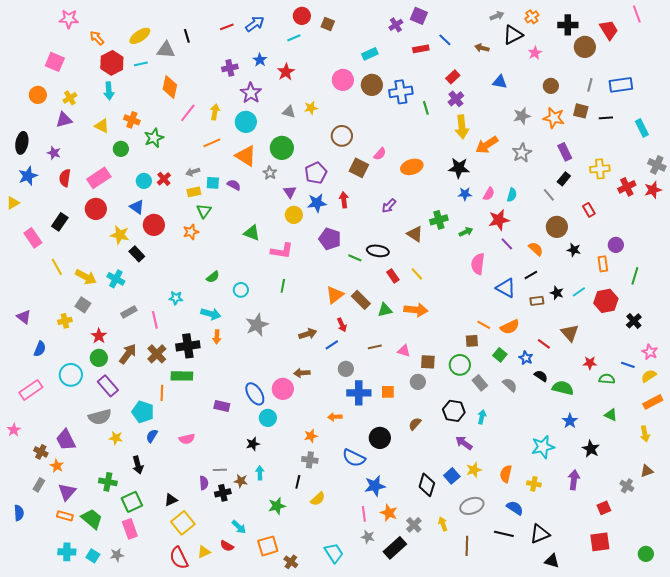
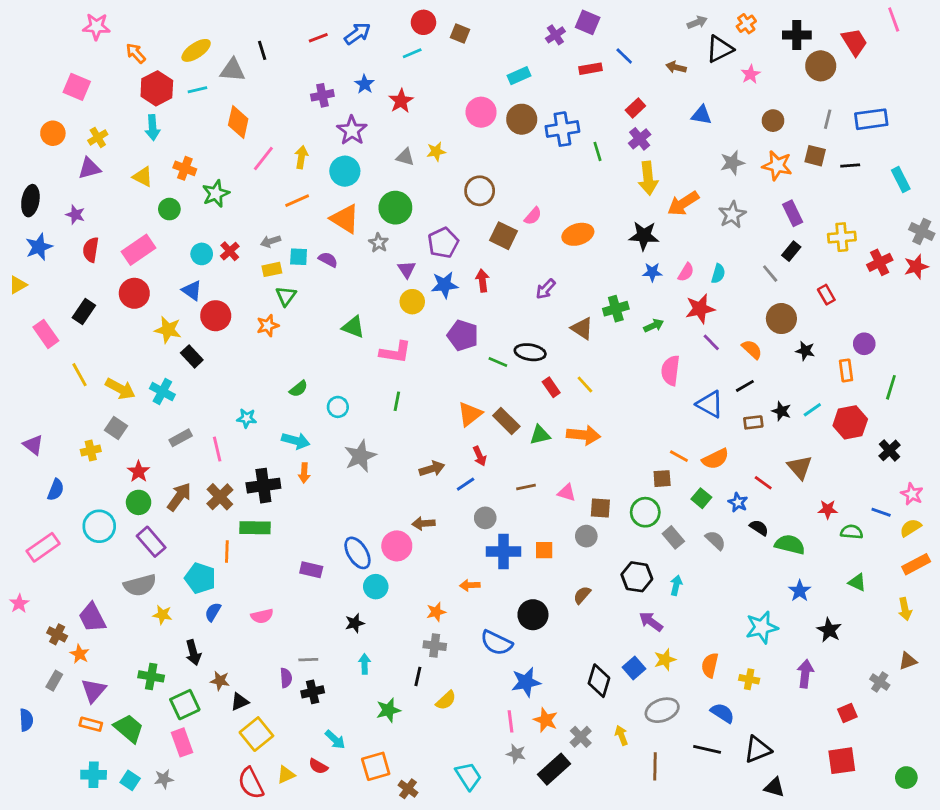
brown star: (241, 481) -> (220, 681), moved

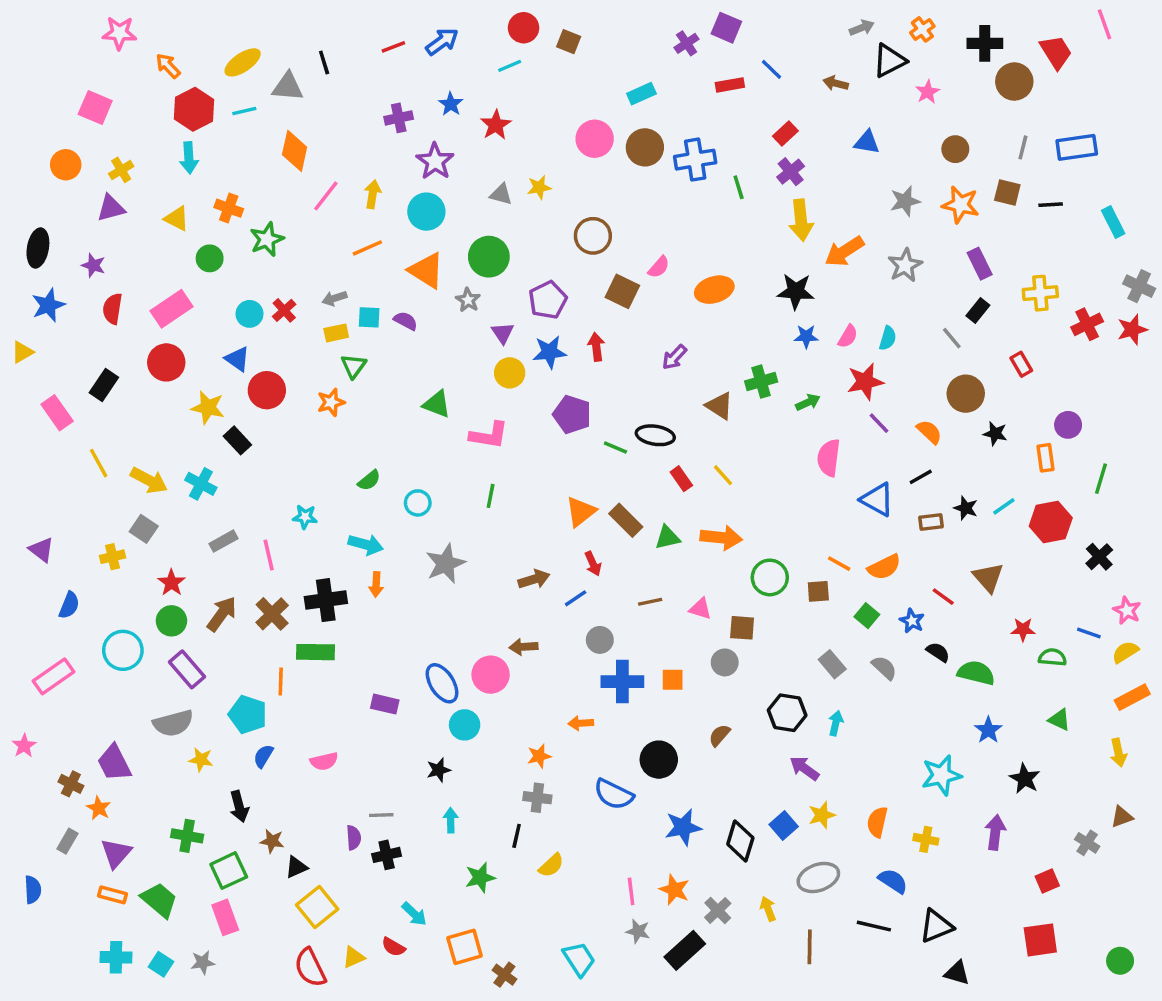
green circle: (645, 512) -> (770, 577), moved
blue star: (526, 682) -> (683, 827), moved

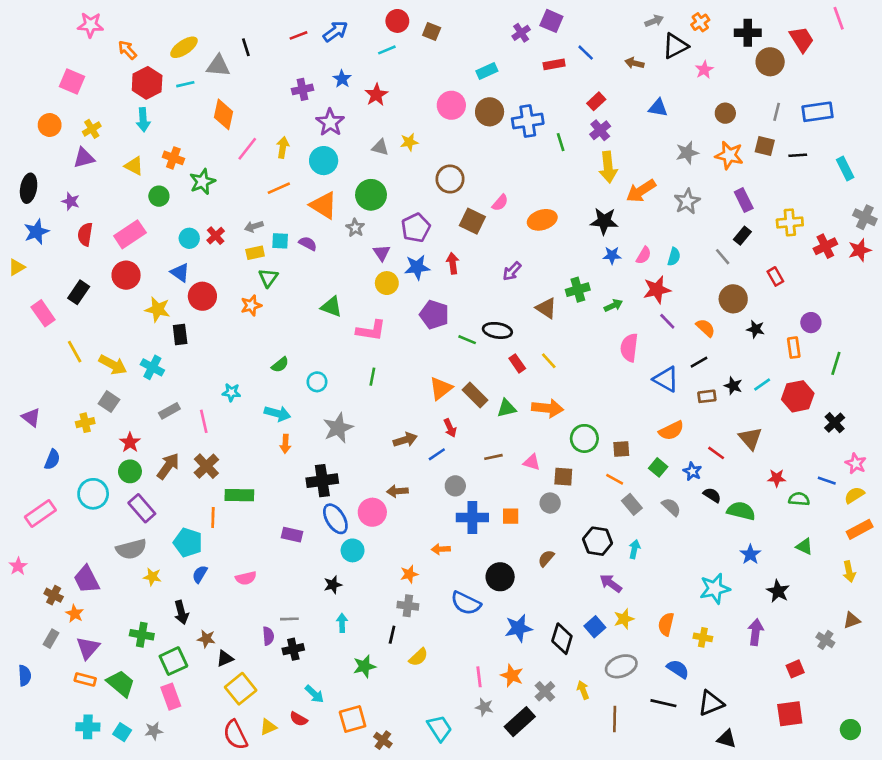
black rectangle: (237, 440) -> (180, 334), turned 36
orange line: (839, 564) -> (615, 479), moved
black cross: (326, 600) -> (322, 481), moved

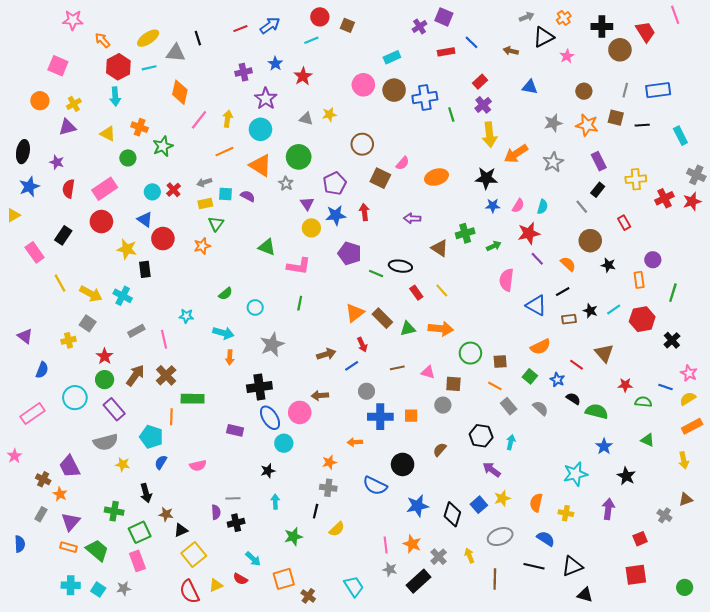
purple arrow: (512, 271) -> (412, 218), turned 49

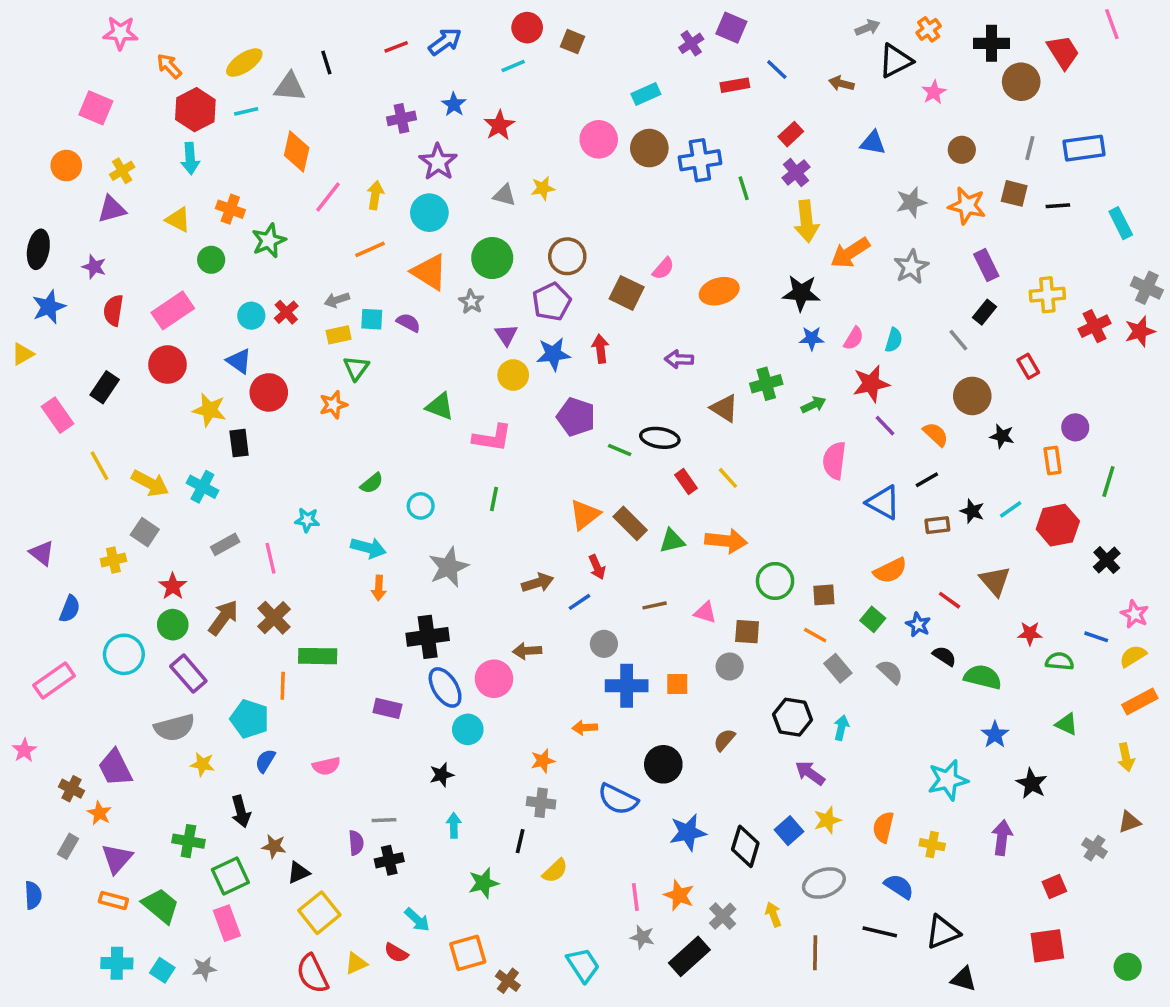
brown circle: (362, 144) -> (567, 256), moved

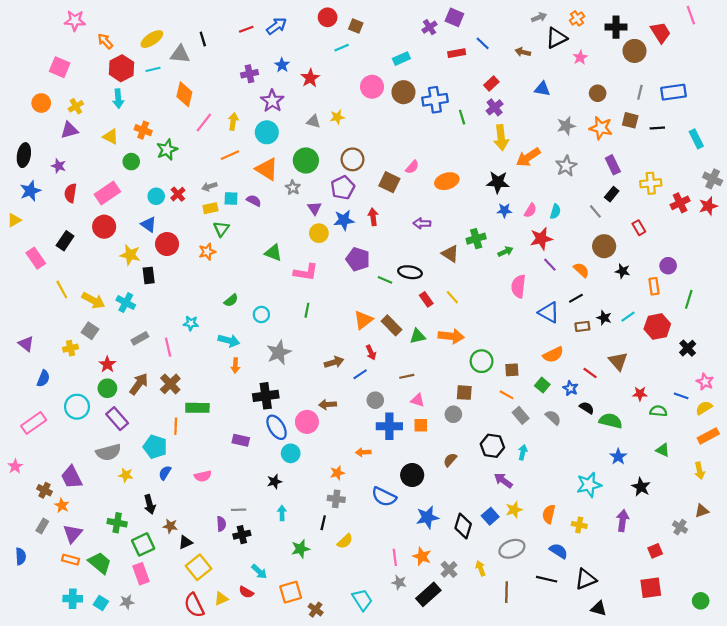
cyan line: (513, 66) -> (342, 48), moved
pink triangle: (705, 612) -> (418, 400), moved

